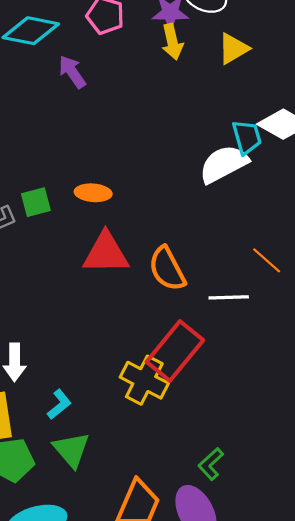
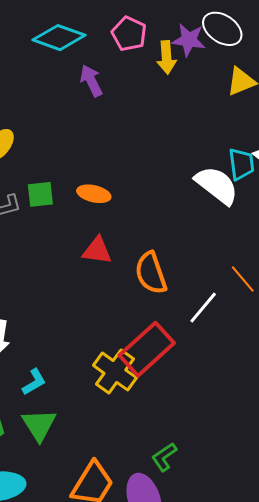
yellow arrow: (172, 42) -> (166, 57), moved
white semicircle: (224, 164) -> (217, 185), turned 57
red triangle: (106, 253) -> (97, 251), size x0.7
white line: (229, 297) -> (203, 308), turned -57

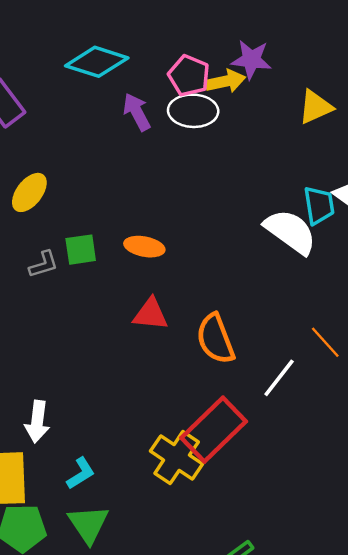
white ellipse: (222, 29) -> (193, 111), moved, turned -30
pink pentagon: (129, 34) -> (189, 76), moved
yellow arrow: (166, 57) -> (226, 81), turned -96

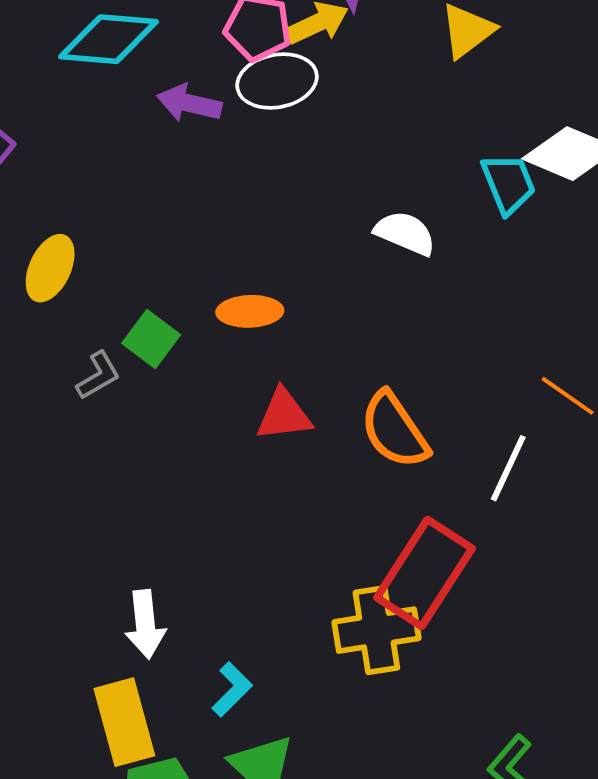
purple arrow: (137, 112) -> (189, 103), turned -36
white semicircle: (290, 232) -> (405, 233), moved, size x0.7
green square: (81, 250) -> (151, 339), turned -32
yellow cross: (177, 458) -> (376, 630), turned -30

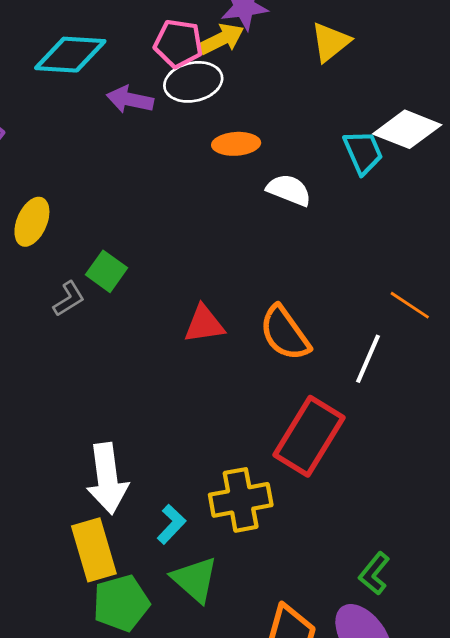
orange ellipse: (250, 311) -> (236, 144), moved
white arrow: (145, 624) -> (107, 479), size x1.4
yellow cross: (376, 630) -> (241, 500), moved

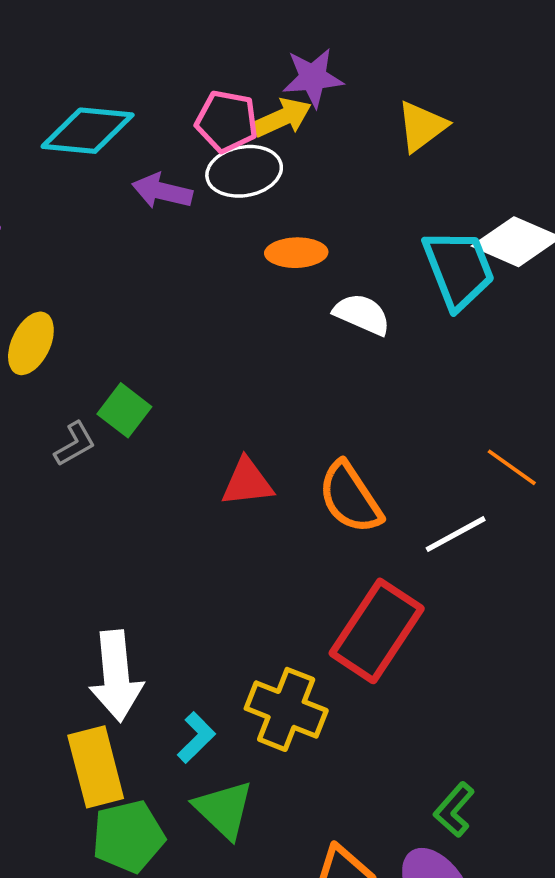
cyan trapezoid: (363, 152) -> (459, 269), size x1.4
white line: (368, 359) -> (456, 534), turned 36
yellow cross: (241, 500) -> (286, 709), turned 30

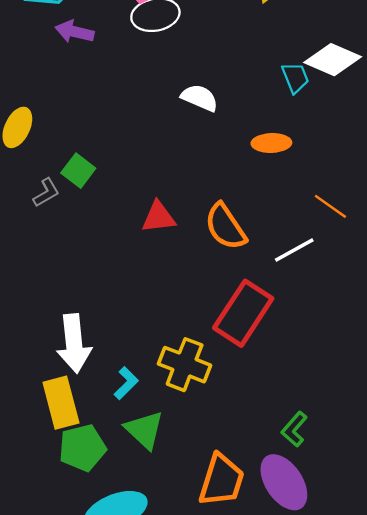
purple arrow: (162, 191) -> (75, 32), moved
orange ellipse: (296, 253) -> (271, 143), moved
cyan trapezoid: (459, 269) -> (295, 78), size x0.6
white semicircle: (362, 314) -> (200, 98), moved

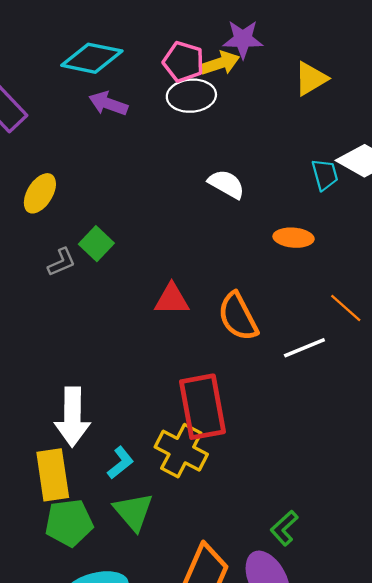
red rectangle: (243, 313) -> (203, 407), moved, turned -50

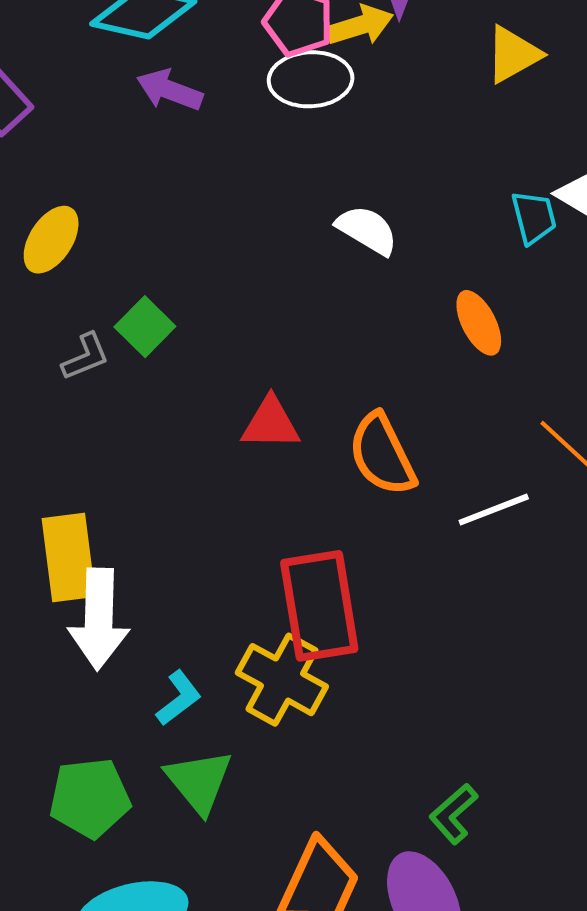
orange ellipse: (294, 238) -> (479, 323), turned 57
yellow rectangle: (53, 475) -> (69, 558), moved

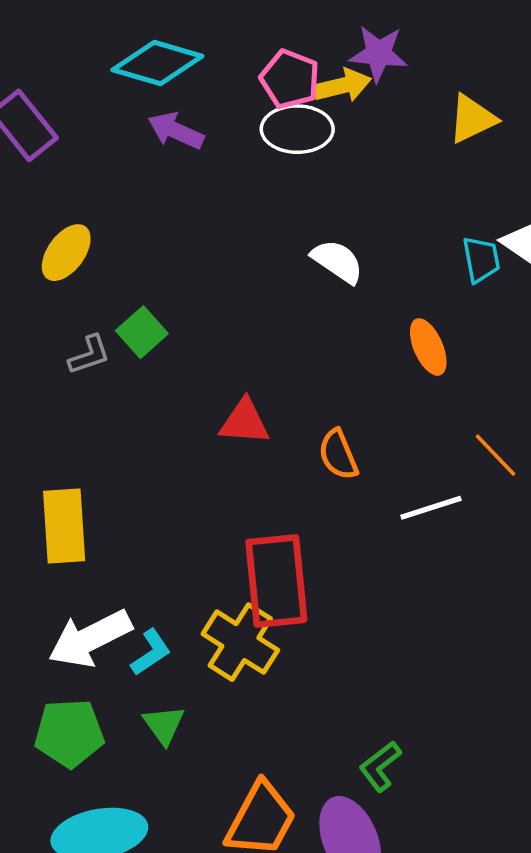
orange semicircle: (382, 455) -> (338, 455), size x0.7
white arrow: (99, 619) -> (90, 639), moved, turned 58
green triangle: (199, 781) -> (164, 725), size x0.7

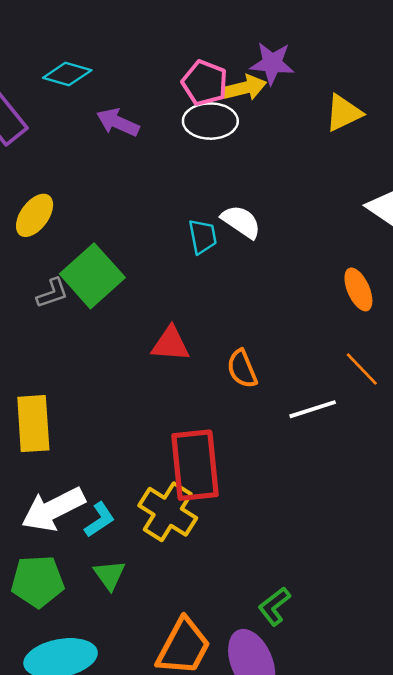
cyan diamond: (157, 63) -> (67, 74), moved, size x0.7
cyan trapezoid: (481, 259) -> (203, 236), moved
green square: (142, 332) -> (92, 276), size x1.6
orange ellipse: (428, 347) -> (358, 289), moved

